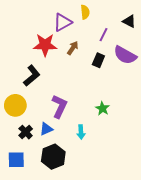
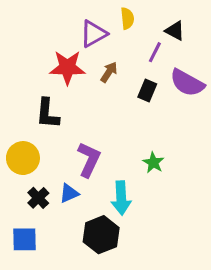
black triangle: (129, 21) -> (175, 31), moved
black L-shape: (32, 76) -> (48, 114), turned 135
cyan arrow: (81, 132) -> (121, 198), size x1.5
black hexagon: (53, 157) -> (101, 235), moved

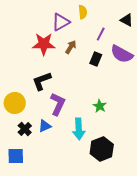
black triangle: (175, 31) -> (127, 20), moved
black L-shape: (48, 114) -> (42, 81), moved, turned 65
black hexagon: (101, 235) -> (102, 149), moved

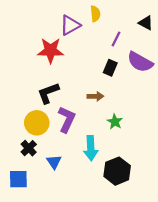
brown arrow: (71, 47) -> (95, 96), moved, turned 56
yellow circle: (15, 103) -> (37, 123), moved
blue triangle: (45, 126) -> (54, 162), moved, turned -40

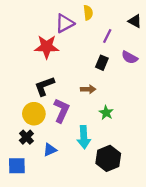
purple semicircle: (140, 62) -> (130, 57), size x0.7
blue triangle: (54, 162) -> (50, 150), turned 40

